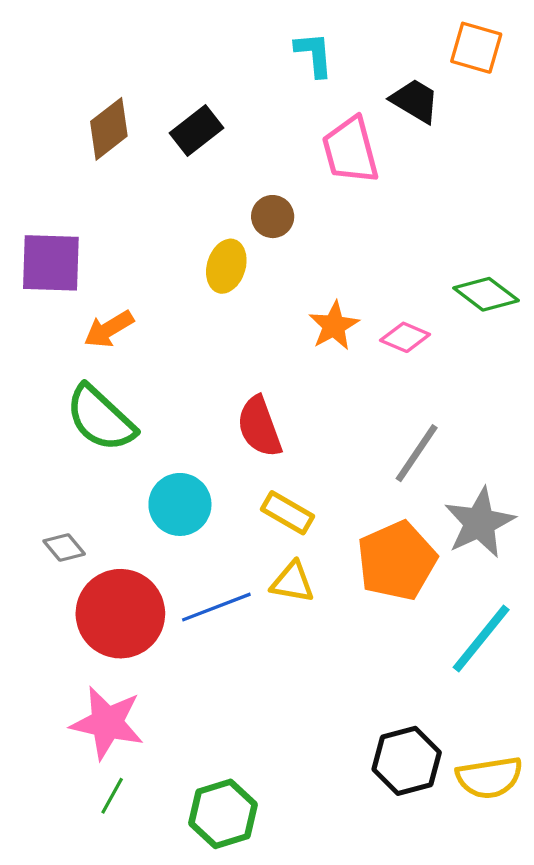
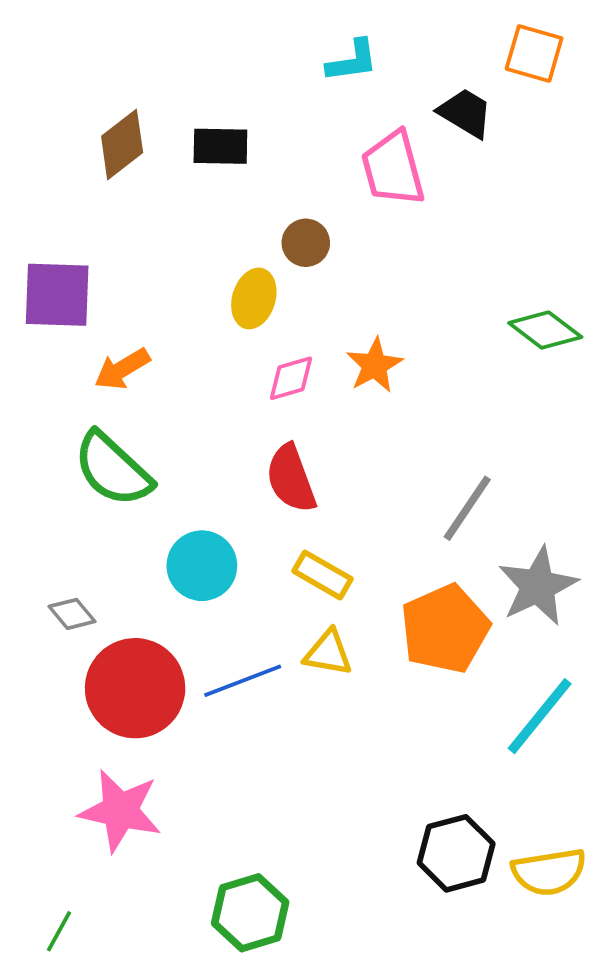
cyan L-shape: (314, 54) -> (352, 61), turned 87
black rectangle: (197, 130) -> (220, 146), turned 39
pink diamond: (405, 337) -> (291, 378), moved, turned -39
green line: (112, 796) -> (59, 931), moved

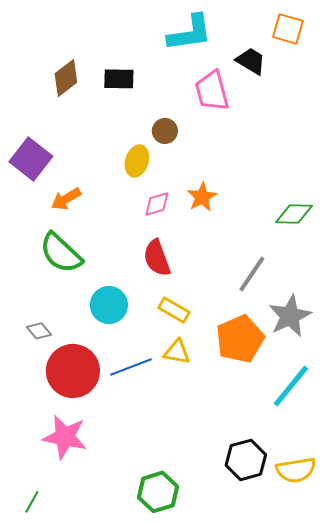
cyan L-shape: (352, 61) -> (190, 33), size x1.6
purple square: (57, 295) -> (31, 159), turned 36
green diamond: (545, 330) -> (294, 214), moved, turned -36
green hexagon: (250, 913) -> (158, 492), moved

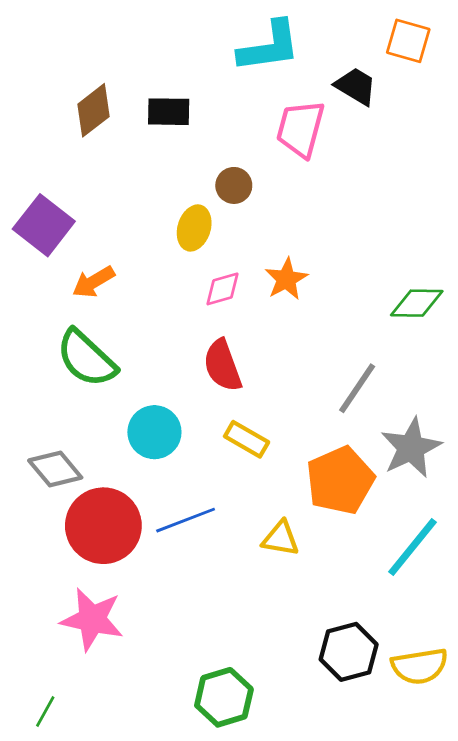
pink trapezoid: (212, 91) -> (300, 129), turned 30
gray diamond: (39, 331) -> (55, 469), size x1.5
yellow triangle: (177, 352) -> (281, 538), moved

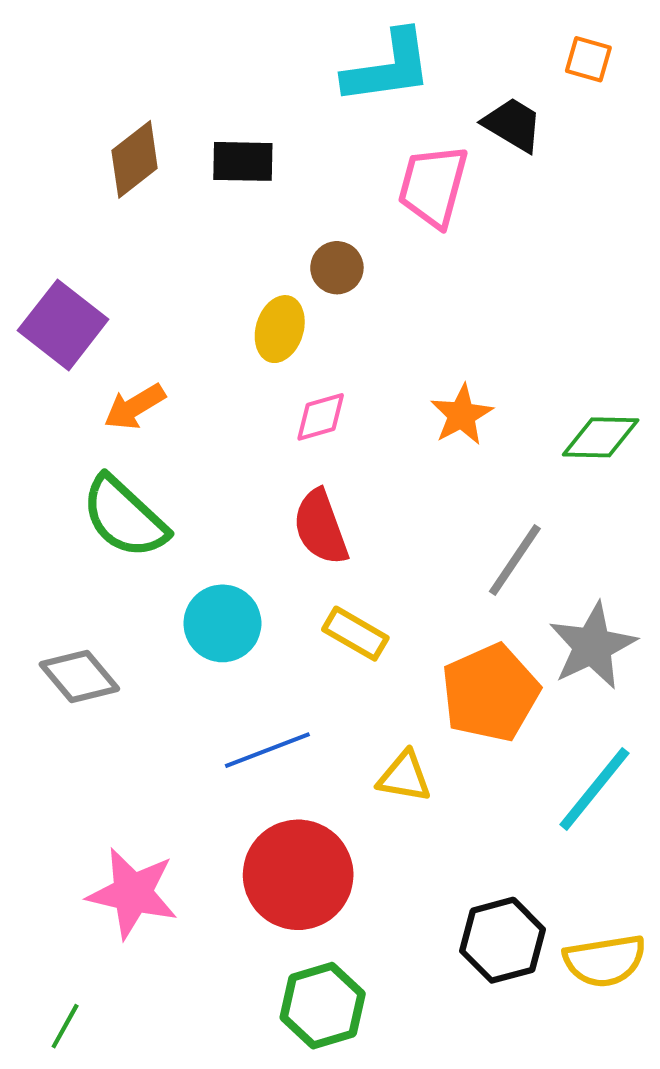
orange square: (408, 41) -> (588, 59), size x0.7
orange star: (286, 279) -> (462, 415), moved
red circle: (103, 526) -> (298, 875), moved

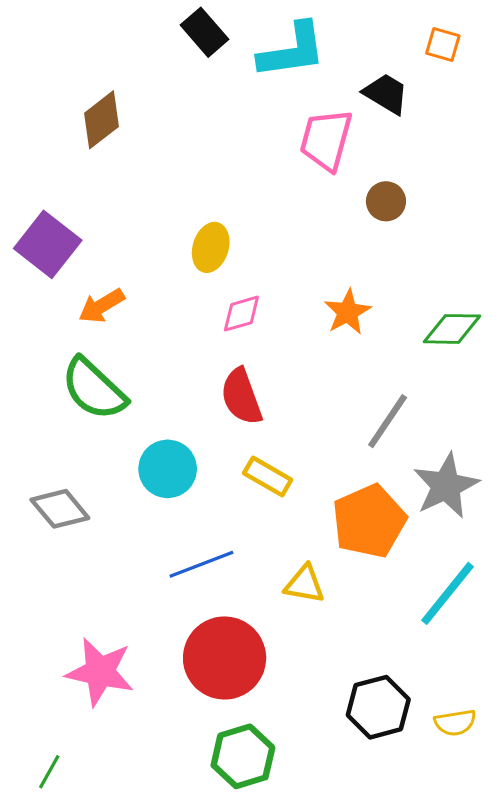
black rectangle: (243, 161) -> (205, 32), moved, turned 48
brown circle: (337, 268) -> (386, 201), moved
yellow semicircle: (605, 961) -> (455, 723), size x0.7

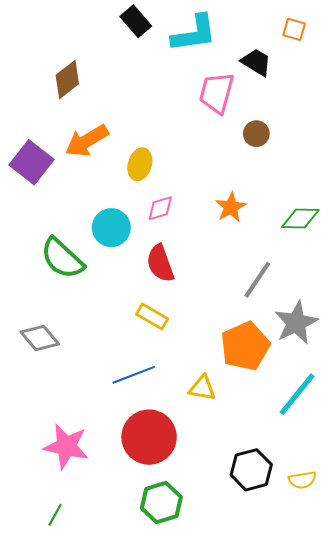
orange arrow: (101, 306) -> (87, 141), moved, size x1.4
cyan circle: (168, 469) -> (111, 228), moved
yellow rectangle: (268, 477) -> (152, 317), moved
green line: (49, 772) -> (55, 515), moved

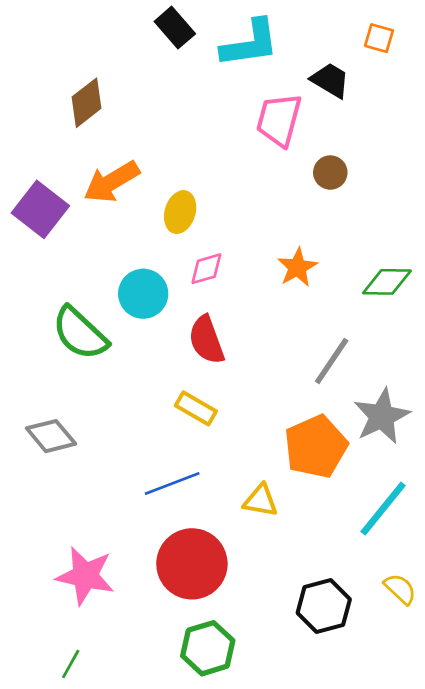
yellow semicircle: (302, 480) -> (400, 589), moved, turned -128

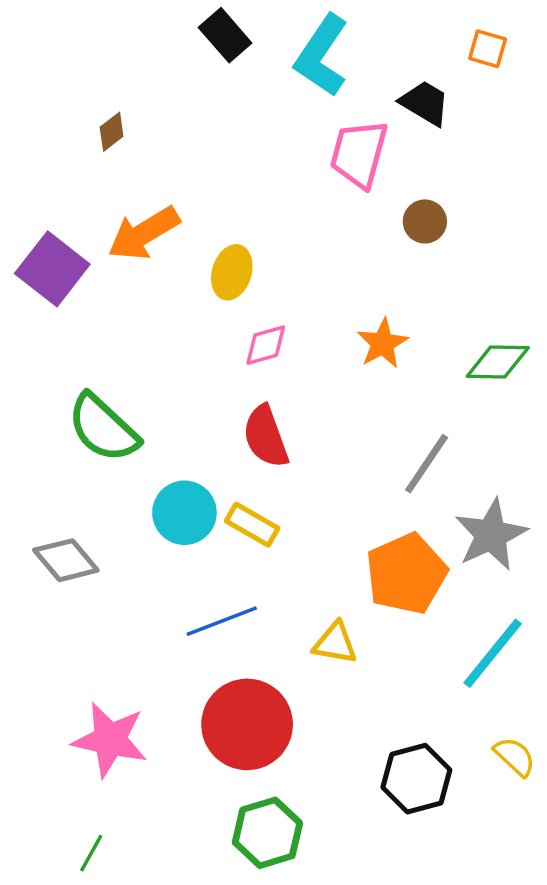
cyan L-shape: (250, 43) -> (322, 56), turned 132
brown diamond: (87, 103) -> (112, 132), size x0.6
cyan circle: (143, 294) -> (184, 513), moved

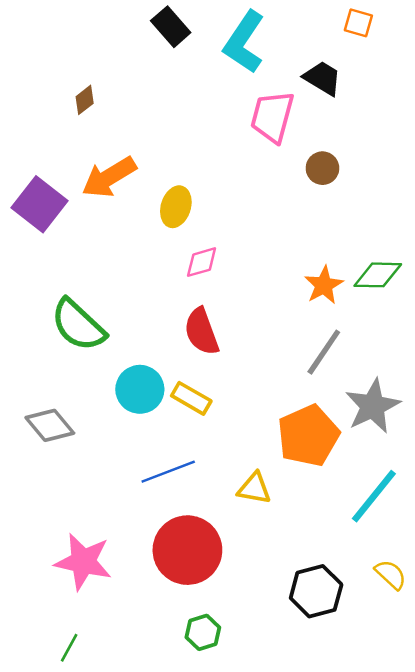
orange square: (488, 49) -> (358, 23), moved
orange star: (383, 343) -> (324, 285), moved
green hexagon: (267, 833) -> (203, 632), size x0.7

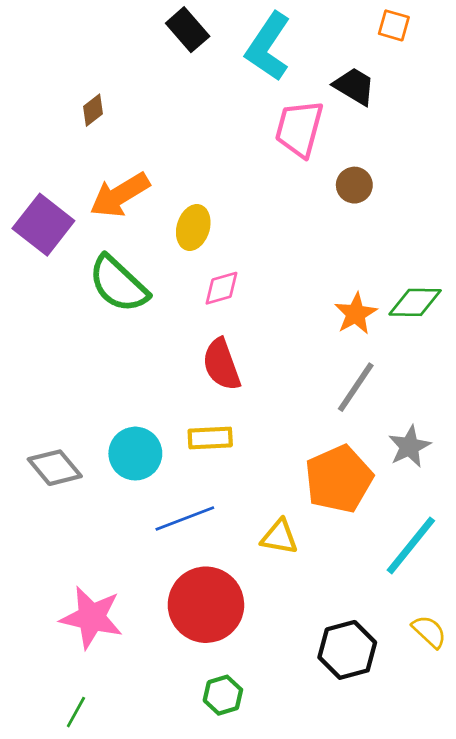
green semicircle: (78, 325) -> (118, 284), moved
cyan circle: (140, 389) -> (135, 454), moved
yellow rectangle: (191, 398) -> (210, 438), turned -33
gray star: (373, 406) -> (409, 446), size x0.7

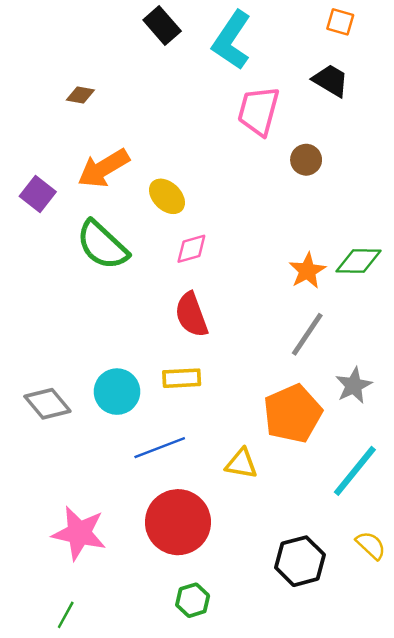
black trapezoid: (354, 86) -> (330, 80), moved
brown diamond: (93, 110) -> (80, 95), turned 48
purple square: (43, 225) -> (38, 194), size x0.7
yellow ellipse: (193, 227) -> (167, 196), turned -63

